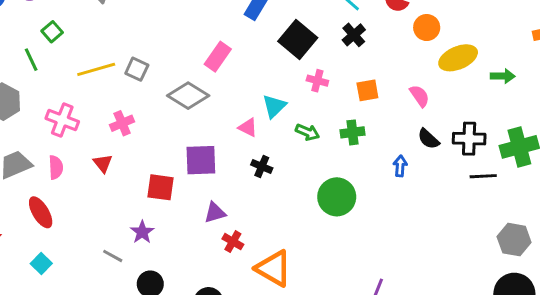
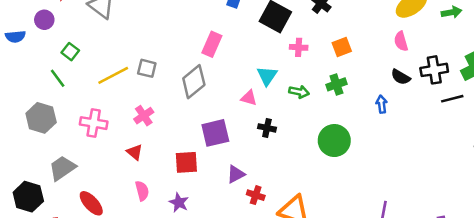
gray diamond: (188, 96) -> (194, 82), turned -60
pink semicircle: (419, 96) -> (401, 41), moved, turned -150
pink semicircle: (56, 167) -> (142, 191), moved

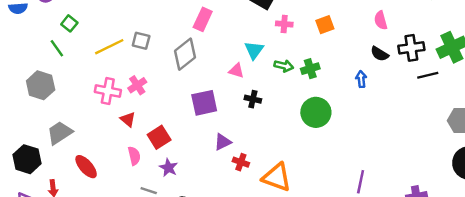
green cross: (336, 84) -> (310, 69), moved
pink cross: (94, 123) -> (108, 91), moved
red square: (186, 162) -> (159, 137), moved, turned -30

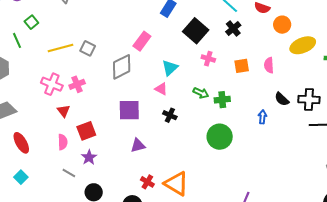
pink semicircle: (381, 20) -> (269, 65), moved
cyan triangle: (254, 50) -> (170, 68), moved
red cross: (241, 162) -> (147, 182), moved

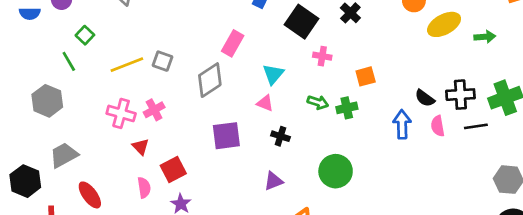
pink semicircle: (269, 65) -> (438, 126), moved
orange square: (242, 66) -> (366, 76), moved
blue arrow: (262, 117) -> (402, 124), size x1.5
green circle: (220, 137) -> (336, 171), moved
purple triangle: (138, 145) -> (273, 181), moved

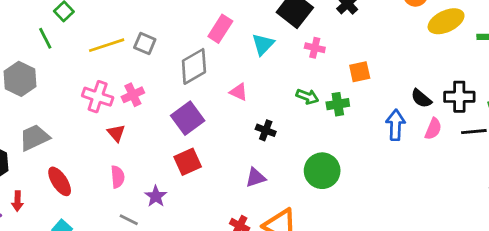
cyan triangle: (273, 74) -> (263, 44), moved
pink triangle: (265, 103) -> (239, 92), moved
pink semicircle: (438, 126) -> (433, 129), turned -150
purple square: (226, 136) -> (188, 118), moved, turned -32
red square: (173, 169) -> (188, 162), moved

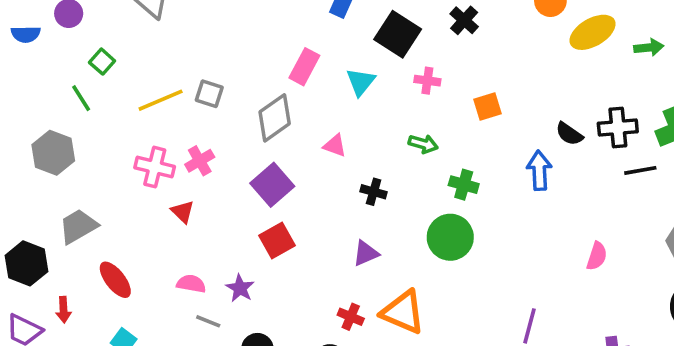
green cross: (338, 104) -> (464, 185), moved, turned 30
pink semicircle: (433, 129) -> (597, 256), moved
pink semicircle: (118, 177) -> (191, 284), moved, turned -70

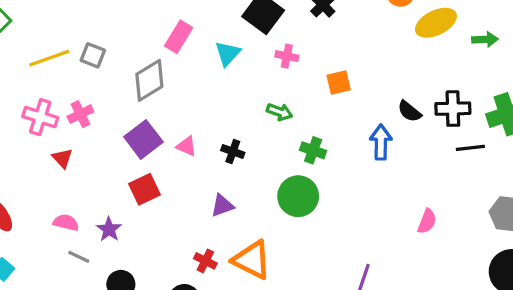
pink triangle: (335, 146) -> (187, 146), moved

